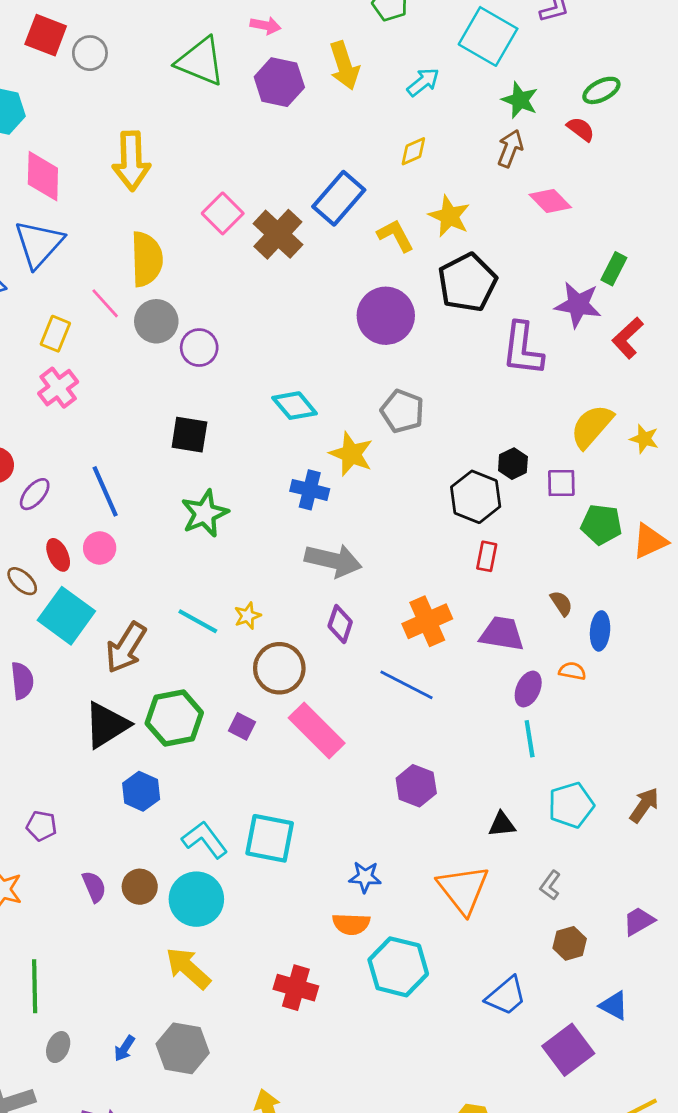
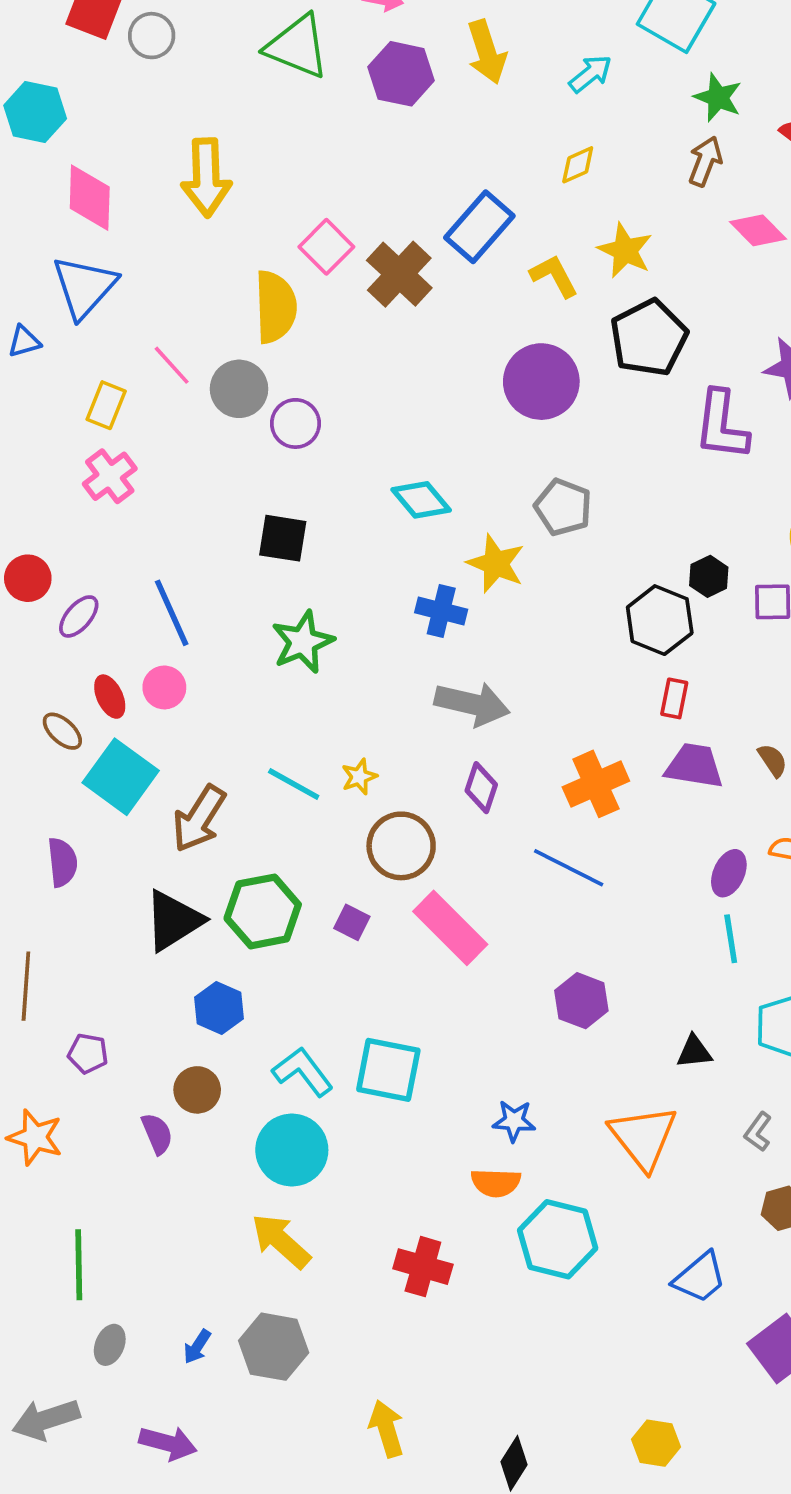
yellow semicircle: (147, 259) -> (275, 307), moved
purple trapezoid: (502, 634) -> (694, 766), moved
brown circle: (140, 887) -> (197, 1090), moved

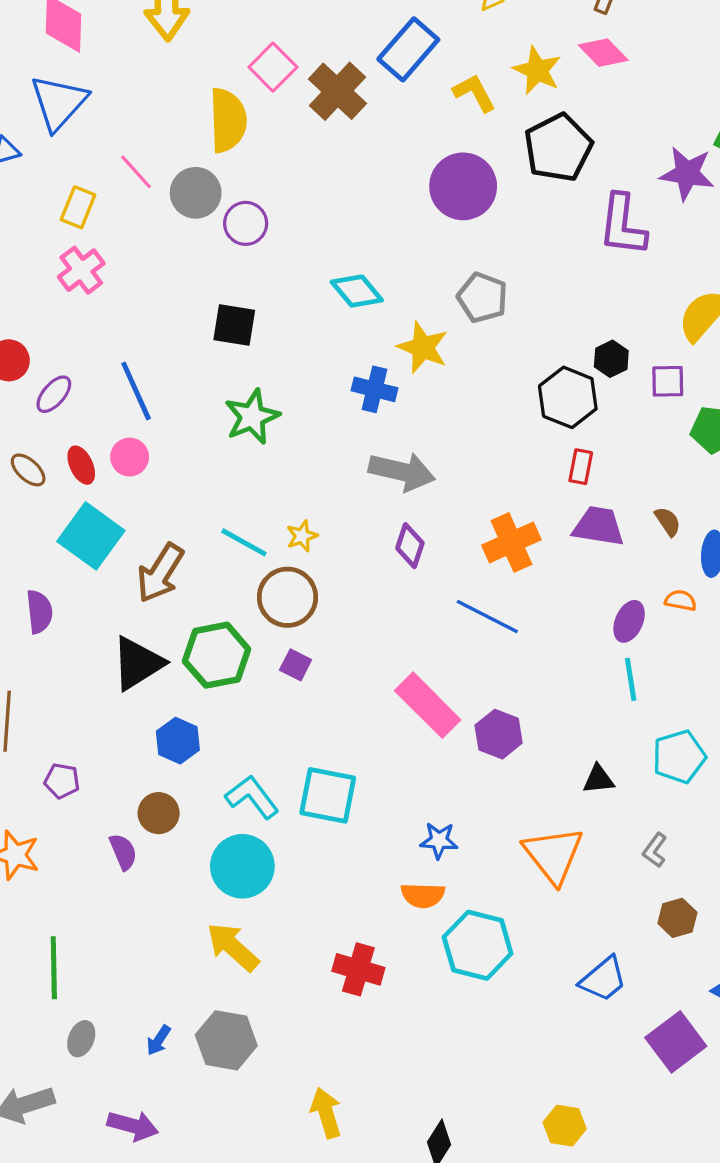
pink diamond: (758, 230) -> (603, 53), moved
brown ellipse: (62, 731) -> (28, 470), moved
brown circle: (401, 846) -> (287, 597), moved
pink rectangle: (450, 928) -> (428, 705), moved

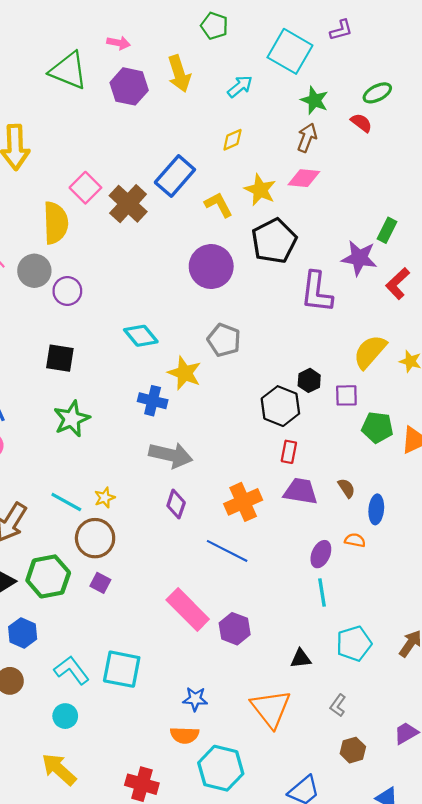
pink diamond: (603, 53) -> (304, 178), turned -40
cyan circle: (242, 866) -> (65, 716), size x0.6

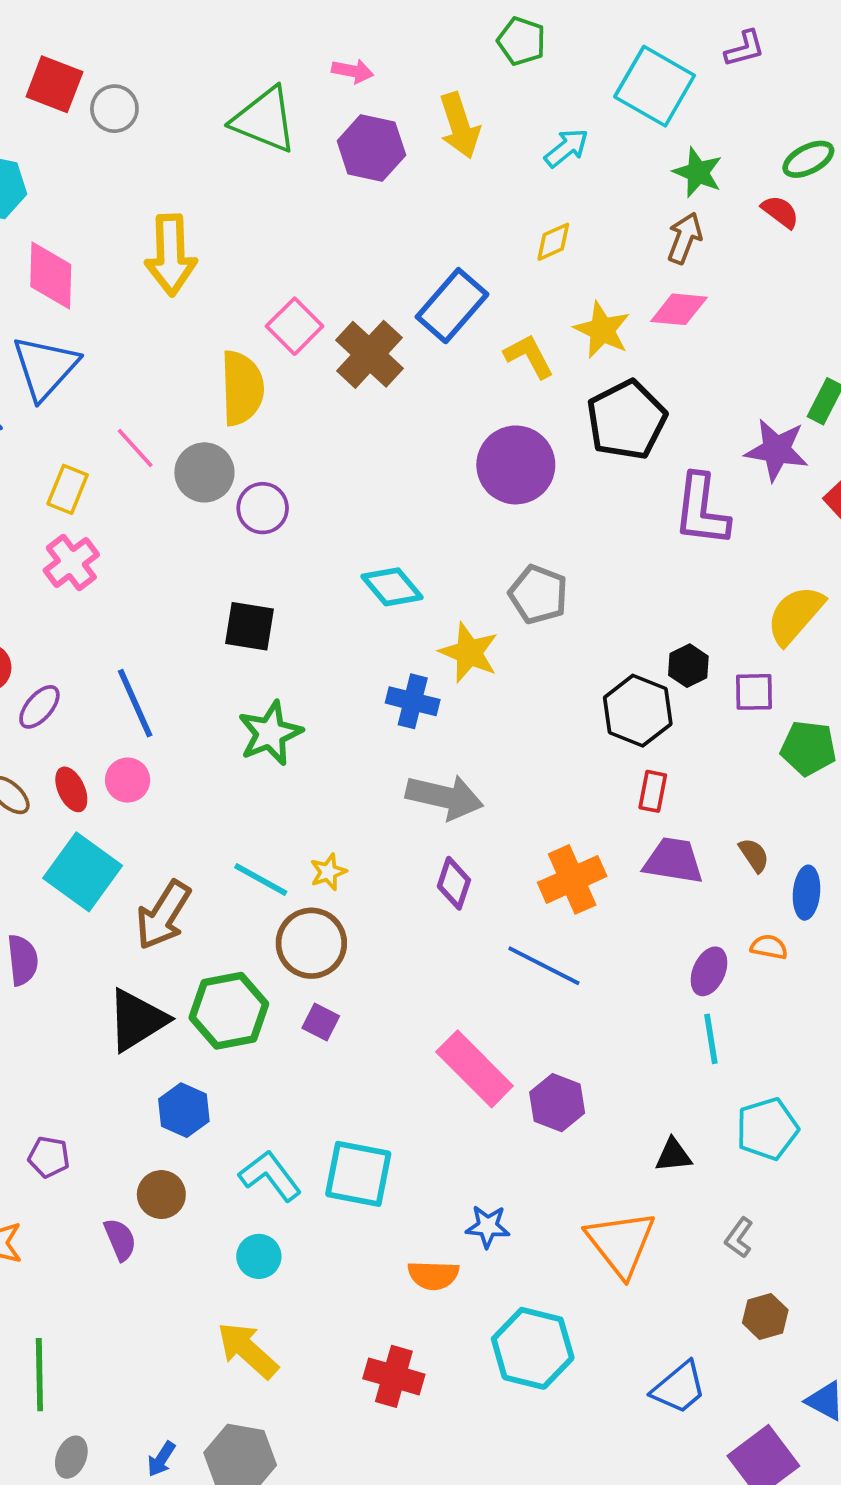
orange semicircle: (185, 735) -> (433, 1275), moved

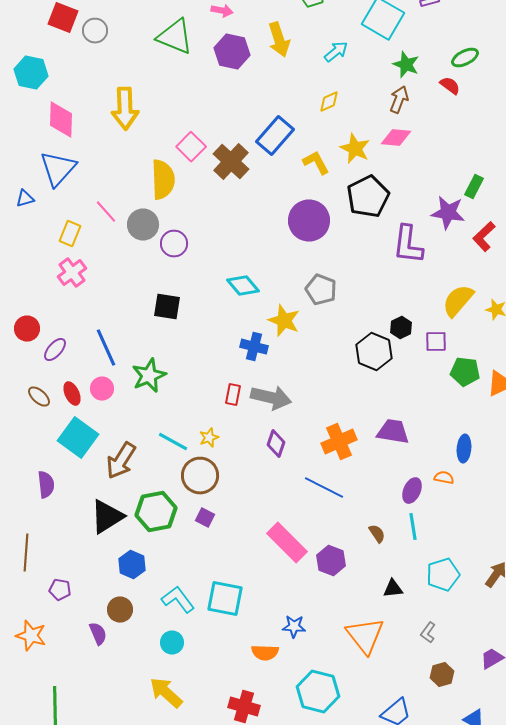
green star: (270, 733) -> (149, 376), moved
red rectangle: (653, 791) -> (233, 395), moved
brown semicircle: (754, 855) -> (377, 534), moved

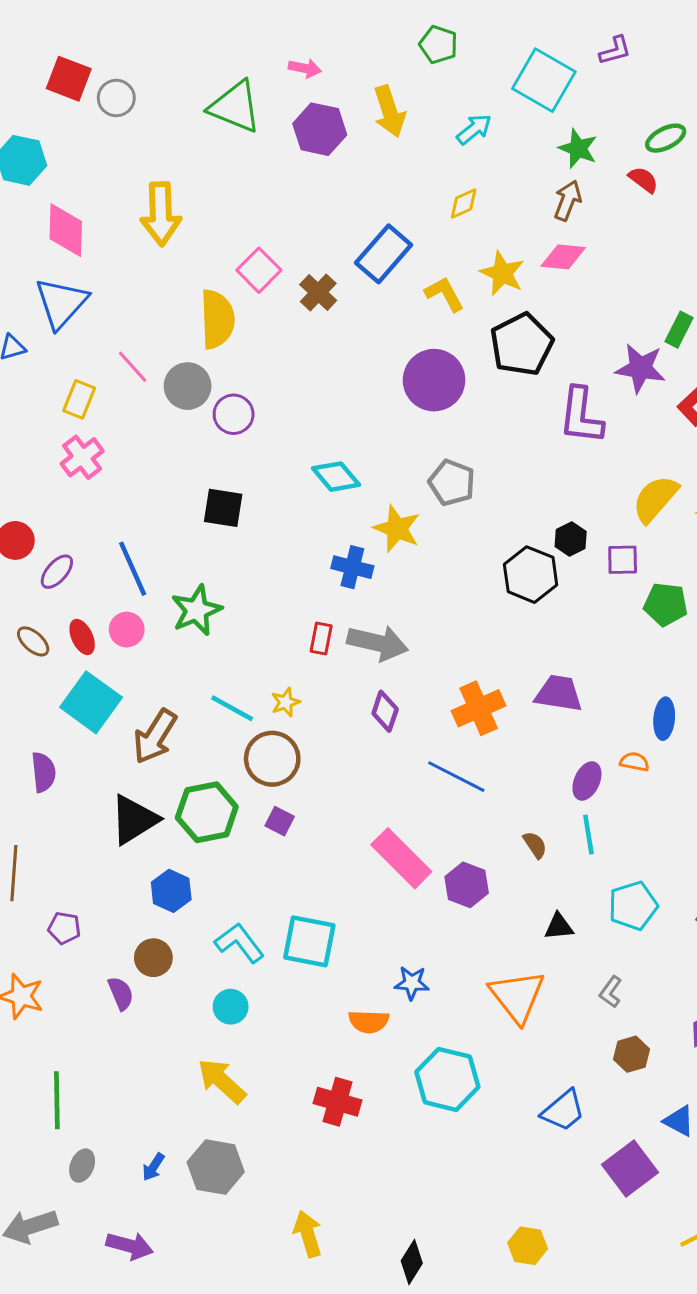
brown cross: (231, 162) -> (318, 293), size x0.7

